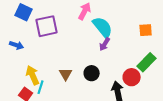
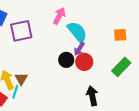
black circle: (92, 73) -> (66, 60), moved
brown triangle: (66, 74) -> (21, 79), moved
red circle: (132, 77) -> (84, 62), moved

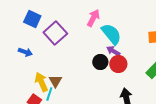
purple square: (21, 31) -> (55, 33), turned -30
purple arrow: (79, 49) -> (113, 51), turned 88

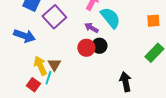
purple arrow: (113, 51) -> (91, 28), moved
blue arrow: (25, 52) -> (24, 36), size x1.5
red circle: (118, 64) -> (86, 48), moved

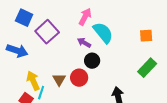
red circle: (86, 48) -> (79, 78), moved
brown triangle: (54, 65) -> (59, 80), moved

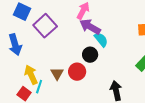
cyan semicircle: (103, 33) -> (101, 40), moved, size x0.7
purple arrow: (84, 43) -> (90, 27), moved, size x1.5
blue arrow: (17, 51) -> (15, 45), turned 55

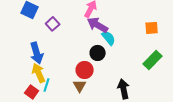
purple square: (45, 26) -> (53, 24), size x0.6
blue arrow: (15, 45) -> (37, 53), moved
brown triangle: (57, 74) -> (80, 86), moved

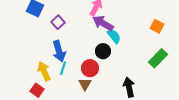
orange square: (152, 28) -> (157, 26), turned 32
blue arrow: (37, 53) -> (59, 51), moved
cyan line: (47, 85) -> (63, 68), moved

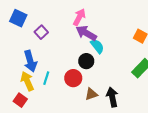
blue arrow: (59, 51) -> (30, 61), moved
brown triangle: (85, 84) -> (91, 94), moved, turned 40

